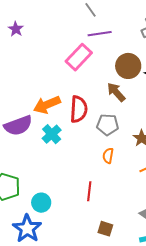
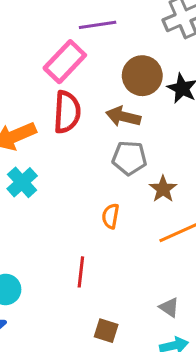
brown arrow: (116, 92) -> (123, 117), turned -35
red semicircle: (79, 109) -> (67, 112), moved
gray pentagon: (108, 125) -> (129, 158), moved

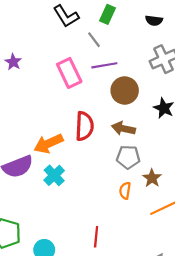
pink rectangle: (65, 62) -> (69, 73), moved, turned -68
brown circle: (142, 76) -> (125, 90), moved
orange semicircle: (111, 216) -> (125, 191), moved

